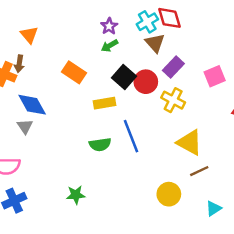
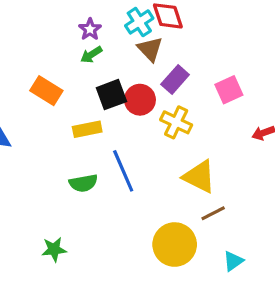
black square: (124, 77) -> (111, 95), turned 30
yellow circle: (169, 194) -> (175, 245), size x1.4

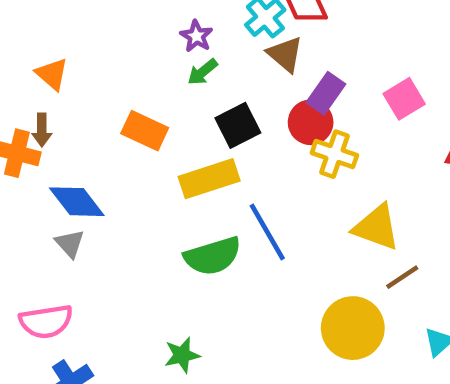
red circle: (140, 100) -> (311, 122), moved
yellow rectangle: (87, 129) -> (209, 179), size x1.4
green semicircle: (83, 183) -> (213, 256), size x1.4

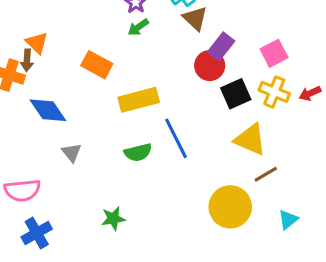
orange triangle: (52, 74) -> (37, 43), moved
black square: (238, 125) -> (236, 94), moved
yellow cross: (334, 154) -> (274, 92), moved
gray triangle: (70, 244) -> (72, 152), moved
green semicircle: (213, 256) -> (138, 152), size x0.7

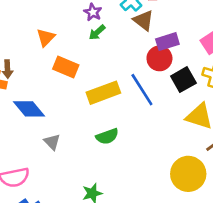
orange triangle: (37, 43) -> (46, 37), moved, turned 36
purple rectangle: (221, 46) -> (167, 42), turned 40
blue line: (176, 138) -> (142, 90), moved

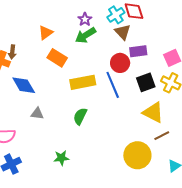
green arrow: (97, 32) -> (86, 35), size x1.5
red circle: (159, 58) -> (120, 63), moved
green semicircle: (107, 136) -> (80, 116), turned 126
gray triangle: (52, 142) -> (37, 113), turned -48

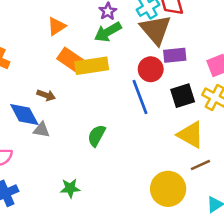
brown triangle: (123, 32) -> (156, 30), size x1.5
brown arrow: (12, 52) -> (46, 95), moved, turned -80
yellow rectangle: (83, 82) -> (92, 66), moved
blue diamond: (24, 85) -> (24, 115), moved

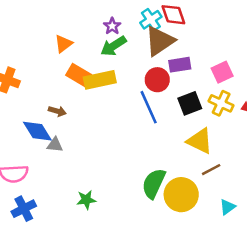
brown triangle: (156, 30) -> (160, 41), turned 40
green semicircle: (96, 136) -> (154, 183), moved, size x1.4

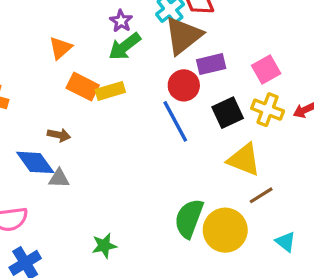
yellow rectangle: (100, 80) -> (110, 91), size x0.7
cyan triangle: (227, 207) -> (286, 242), turned -42

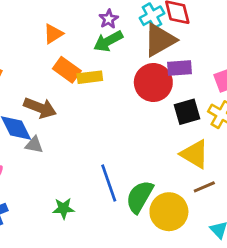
red circle: (184, 85) -> (153, 82), size x1.4
blue line: (175, 121) -> (109, 183), moved
brown arrow: (59, 135) -> (40, 108), size x1.6

